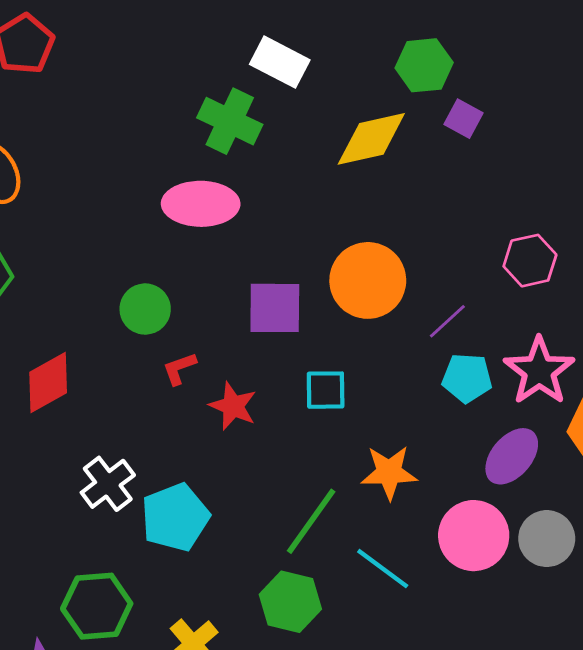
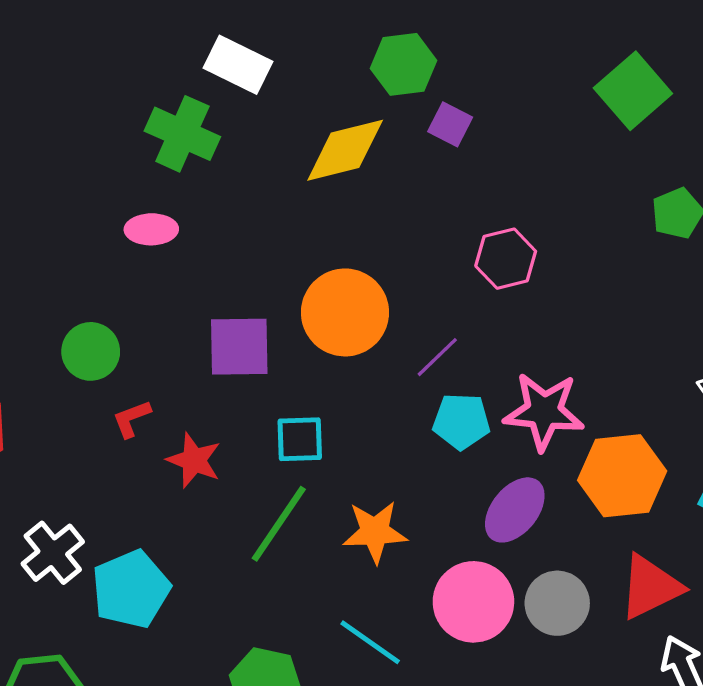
pink ellipse: (201, 204) -> (151, 229), size x0.6
pink hexagon: (530, 261) -> (506, 259), moved
pink star: (539, 371) -> (544, 411), turned -30
green line: (311, 521) -> (279, 524), moved

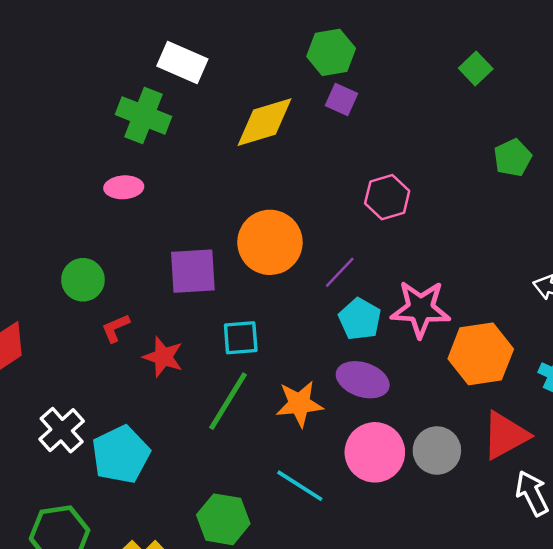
green hexagon: (403, 64) -> (331, 52), moved
green square: (633, 91) -> (476, 68), size x0.6
cyan pentagon: (461, 421) -> (360, 319), turned 30
purple ellipse: (515, 510) -> (363, 380), moved, turned 72

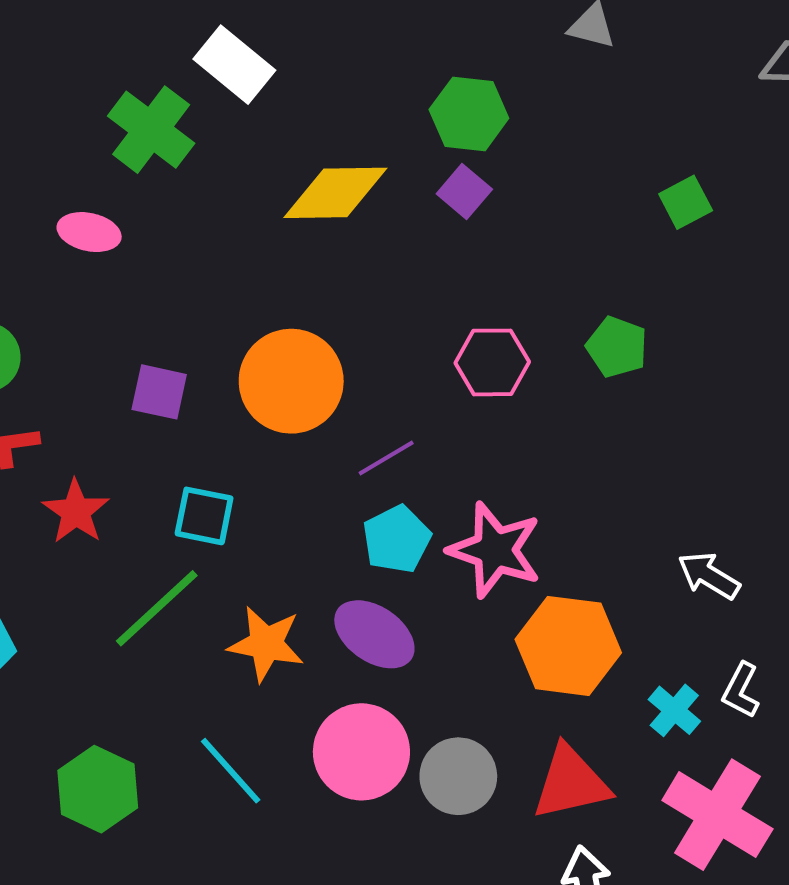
green pentagon: (513, 158) -> (617, 347), moved, turned 30
purple square: (193, 271) -> (159, 392), size x0.7

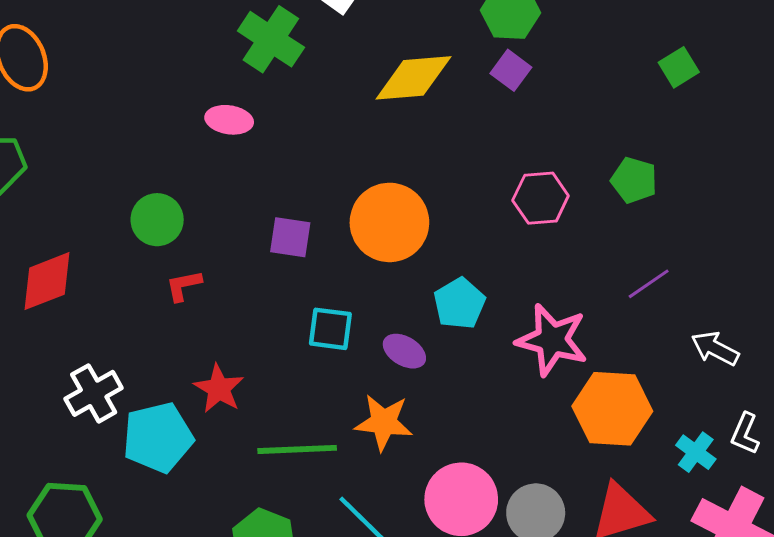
purple line: (386, 458) -> (649, 284), moved
red star: (76, 512) -> (219, 389), moved
cyan pentagon: (397, 539) -> (459, 303), moved
green line: (157, 608) -> (297, 449), moved, turned 44
purple ellipse: (374, 634) -> (404, 351), moved, size x0.7

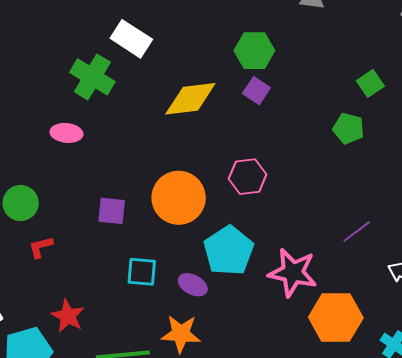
green pentagon: (634, 180) -> (348, 128), moved
pink hexagon: (541, 198) -> (248, 177), moved
cyan pentagon: (459, 303) -> (229, 251), size x1.4

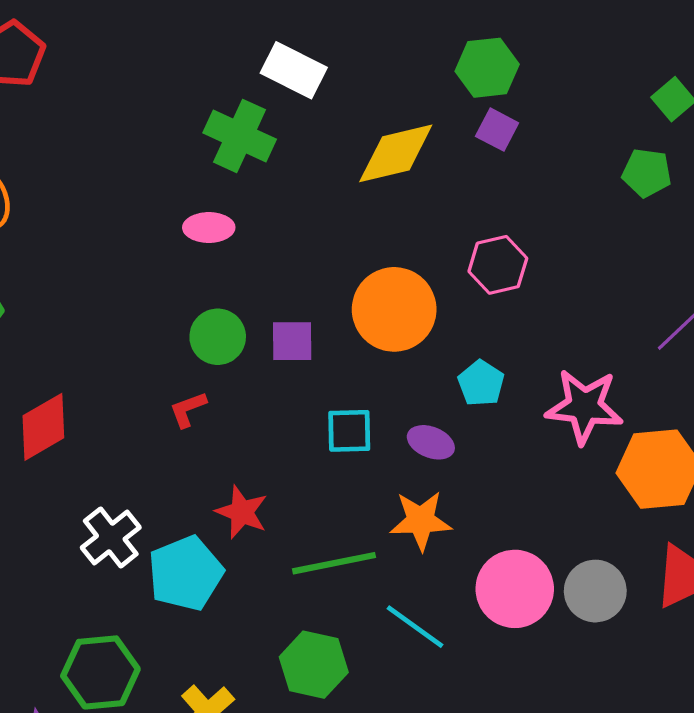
green circle: (21, 203) -> (218, 337), moved
cyan pentagon: (229, 251) -> (481, 383), size x0.6

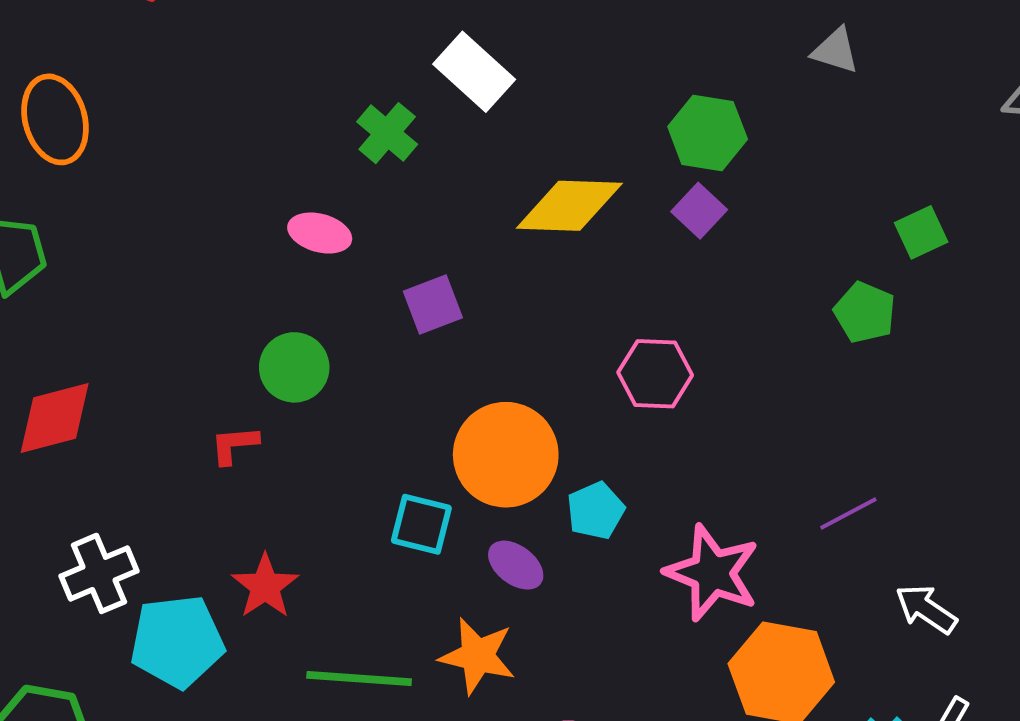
green cross: (240, 136) -> (387, 133), size x0.7
orange circle: (394, 309) -> (506, 455), moved
purple square: (292, 341) -> (433, 305), moved, turned -36

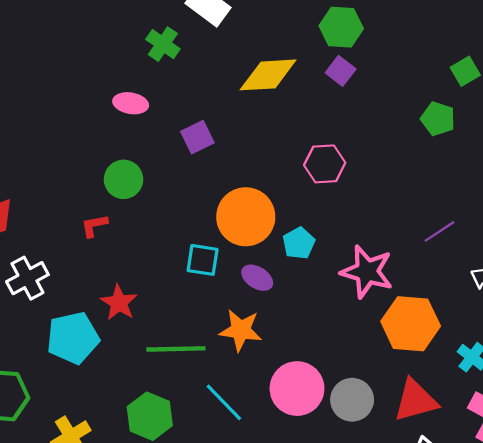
white cross: (99, 573) -> (27, 278), moved

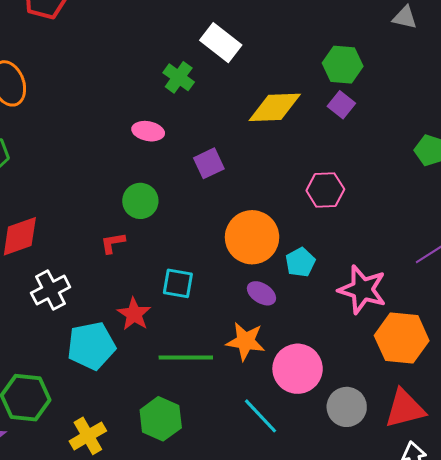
cyan square: (203, 260) -> (178, 283), moved
pink circle: (297, 389) -> (298, 369), moved
cyan line: (224, 402) -> (260, 416), moved

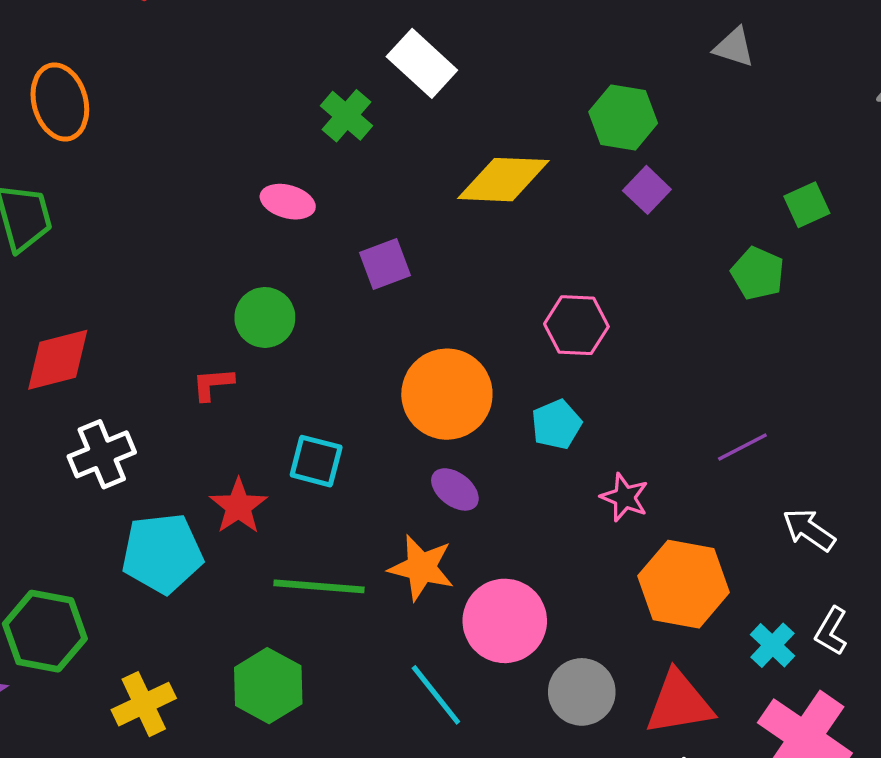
purple square: (341, 105) -> (647, 190), moved
cyan pentagon: (300, 262) -> (556, 424), moved
pink star: (362, 290) -> (625, 497), size x0.6

